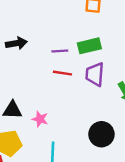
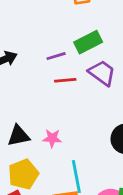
purple trapezoid: (95, 74) -> (102, 73), turned 135

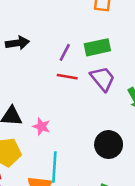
purple line: (56, 56) -> (65, 52), turned -60

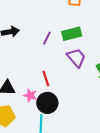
red line: (67, 77) -> (46, 78), moved, turned 63
black circle: (109, 145) -> (47, 103), moved

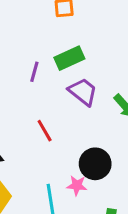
pink star: (30, 95) -> (77, 185), moved
black circle: (47, 103) -> (95, 164), moved

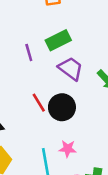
purple line: (34, 72) -> (29, 53), turned -30
black circle: (95, 164) -> (62, 107), moved

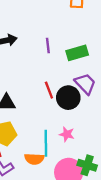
green rectangle: (58, 40) -> (77, 53), moved
purple trapezoid: (71, 69) -> (85, 84), moved

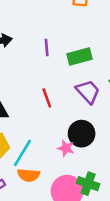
black circle: (68, 98) -> (82, 134), moved
cyan line: (46, 143) -> (22, 153), moved, turned 30

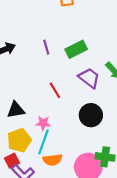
pink star: (66, 148) -> (43, 123), moved

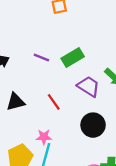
purple line: (46, 47) -> (41, 57), turned -48
black triangle: (16, 110) -> (16, 102), moved

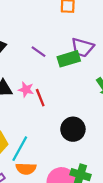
purple trapezoid: (88, 86) -> (82, 47), moved, turned 150
pink star: (44, 137) -> (26, 90), moved

